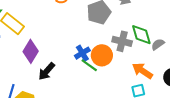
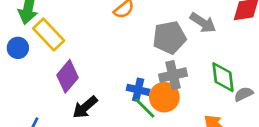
gray cross: (122, 41) -> (173, 75), moved, turned -36
blue cross: (82, 53) -> (138, 90), turned 35

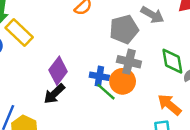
gray cross: (173, 75) -> (129, 62), turned 30
purple diamond: (67, 76) -> (58, 71), moved

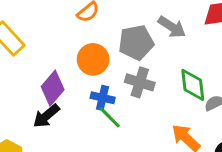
orange circle: (123, 81) -> (93, 59), moved

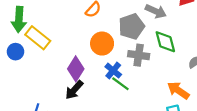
green diamond: (193, 85) -> (165, 42), moved
blue cross: (103, 98) -> (113, 71), turned 35

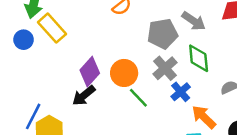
orange circle: (102, 44) -> (124, 73), moved
gray cross: (139, 55) -> (165, 68), turned 30
blue cross: (113, 71) -> (181, 92), moved

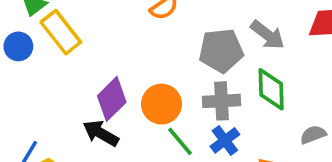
gray cross: (165, 68) -> (221, 101), turned 35
blue cross: (181, 92) -> (225, 140), moved
black arrow: (84, 96) -> (101, 133), turned 65

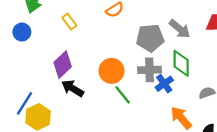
yellow rectangle: (61, 32) -> (69, 22), moved, size x0.6
purple diamond: (112, 99) -> (63, 65), moved
blue cross: (225, 140) -> (164, 84), moved

